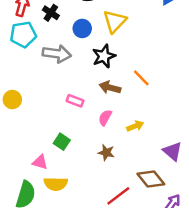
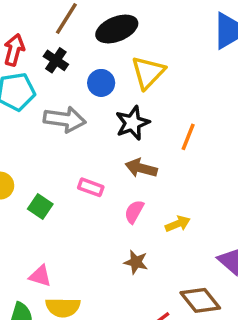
orange line: (141, 78) -> (188, 137), moved, turned 66
green square: (62, 142) -> (40, 206), moved

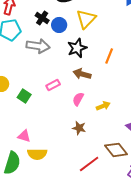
black cross: (56, 60) -> (42, 18), moved
pink rectangle: (91, 187) -> (53, 85), turned -48

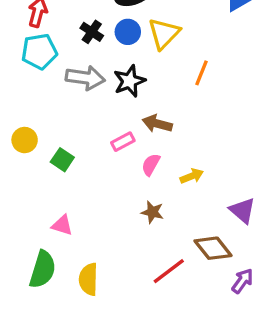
blue circle: (59, 25) -> (128, 32), moved
black star: (77, 48) -> (129, 81), moved
orange line: (109, 56) -> (202, 73), moved
pink rectangle: (53, 85) -> (123, 142), moved
yellow semicircle: (37, 154) -> (88, 279), moved, turned 90

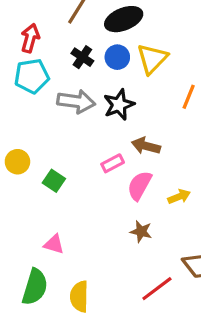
pink semicircle: (151, 165) -> (140, 186), size x1.4

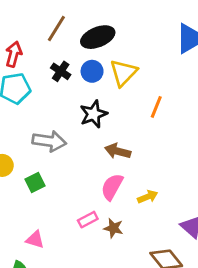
gray arrow: (76, 102) -> (49, 141), moved
pink rectangle: (113, 163) -> (88, 220), moved
green square: (54, 181) -> (35, 183), turned 30

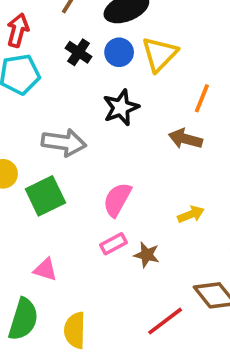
brown arrow: (118, 151) -> (185, 139), moved
green square: (35, 183) -> (45, 196), size x1.5
pink semicircle: (112, 187) -> (117, 200), moved

